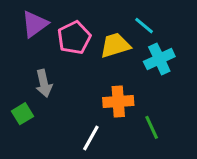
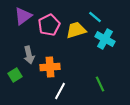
cyan cross: (159, 59) -> (105, 39), turned -36
orange cross: (118, 102) -> (50, 67), moved

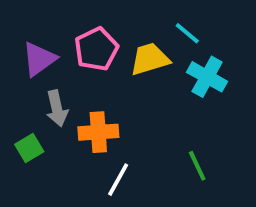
purple triangle: (23, 16) -> (39, 59), moved

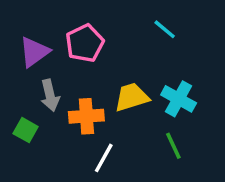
yellow trapezoid: (150, 59) -> (132, 97), moved
cyan cross: (207, 77) -> (179, 99), moved
green square: (29, 148) -> (26, 130), turned -30

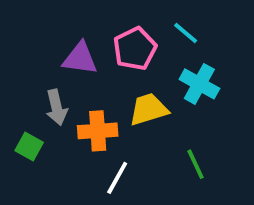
pink pentagon: (85, 43) -> (135, 49), moved
purple triangle: (34, 52) -> (80, 58), moved, turned 44
cyan cross: (179, 99) -> (199, 84), moved

